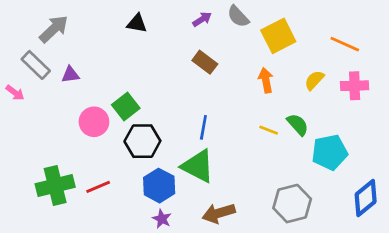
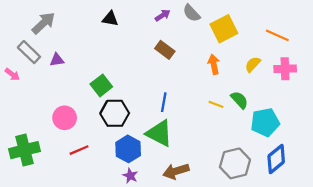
pink circle: (94, 122) -> (65, 118), moved
green cross: (55, 186) -> (24, 150), moved
blue diamond: (366, 198) -> (276, 159), moved

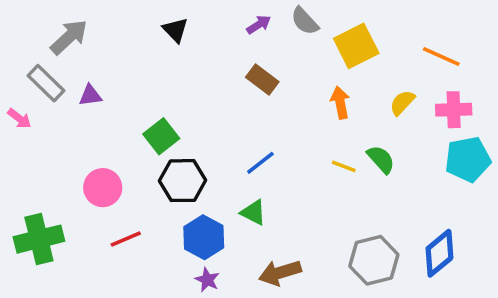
black triangle: (110, 19) -> (175, 30), turned 36
blue line: (164, 102) -> (260, 163), turned 42
cyan pentagon: (265, 122) -> (468, 159), moved
green triangle: (159, 133) -> (253, 212), size x0.6

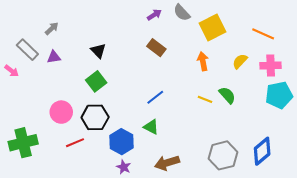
black triangle: (175, 30) -> (98, 51), moved
gray arrow: (69, 37) -> (52, 29), moved, size x0.6
black hexagon: (182, 181) -> (95, 117), moved

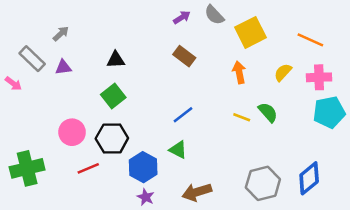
black triangle: (98, 51) -> (116, 60), turned -49

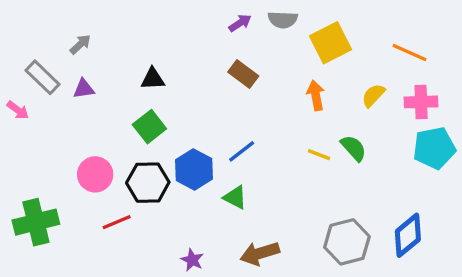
gray semicircle: (214, 15) -> (283, 20), turned -45
blue hexagon: (143, 167) -> (194, 169), moved

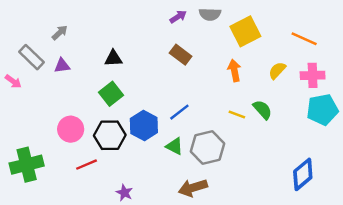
gray hexagon: (347, 242) -> (208, 147), moved
purple star: (192, 260) -> (124, 193), moved

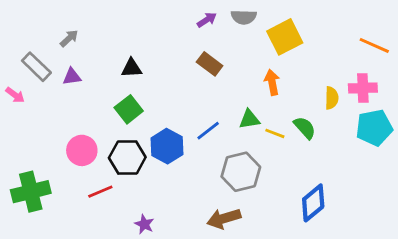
orange line: (304, 39) -> (374, 45), moved
yellow semicircle: (277, 70) -> (332, 98), moved, turned 138
green triangle: (175, 146) -> (249, 119), moved, turned -36
blue diamond: (303, 174) -> (313, 203), moved

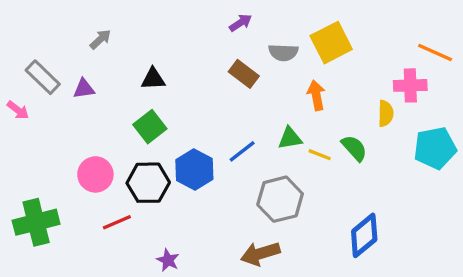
gray semicircle: (244, 17) -> (283, 52), moved
gray arrow: (69, 38) -> (100, 39), moved
pink cross: (363, 88) -> (410, 85), moved

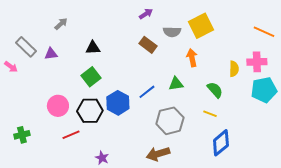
pink cross: (410, 85) -> (257, 62), moved
yellow line: (320, 155) -> (210, 114), moved
green cross: (36, 222) -> (22, 135), size x0.6

